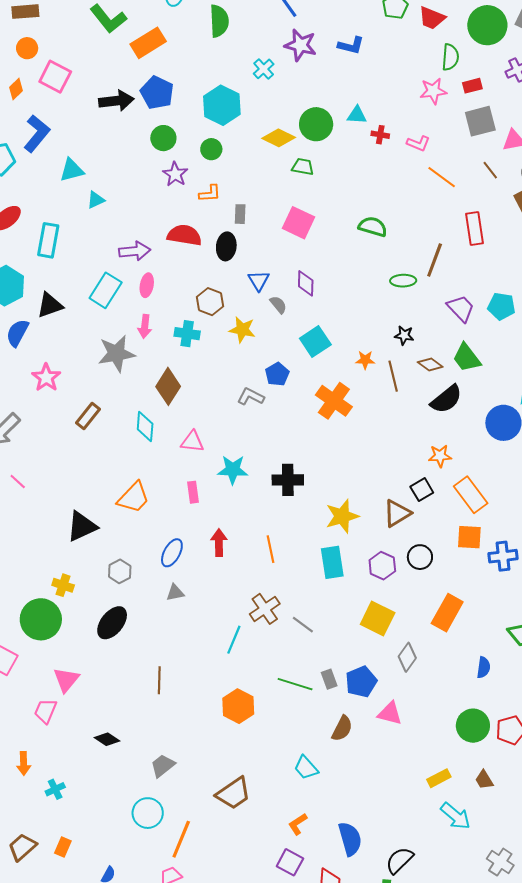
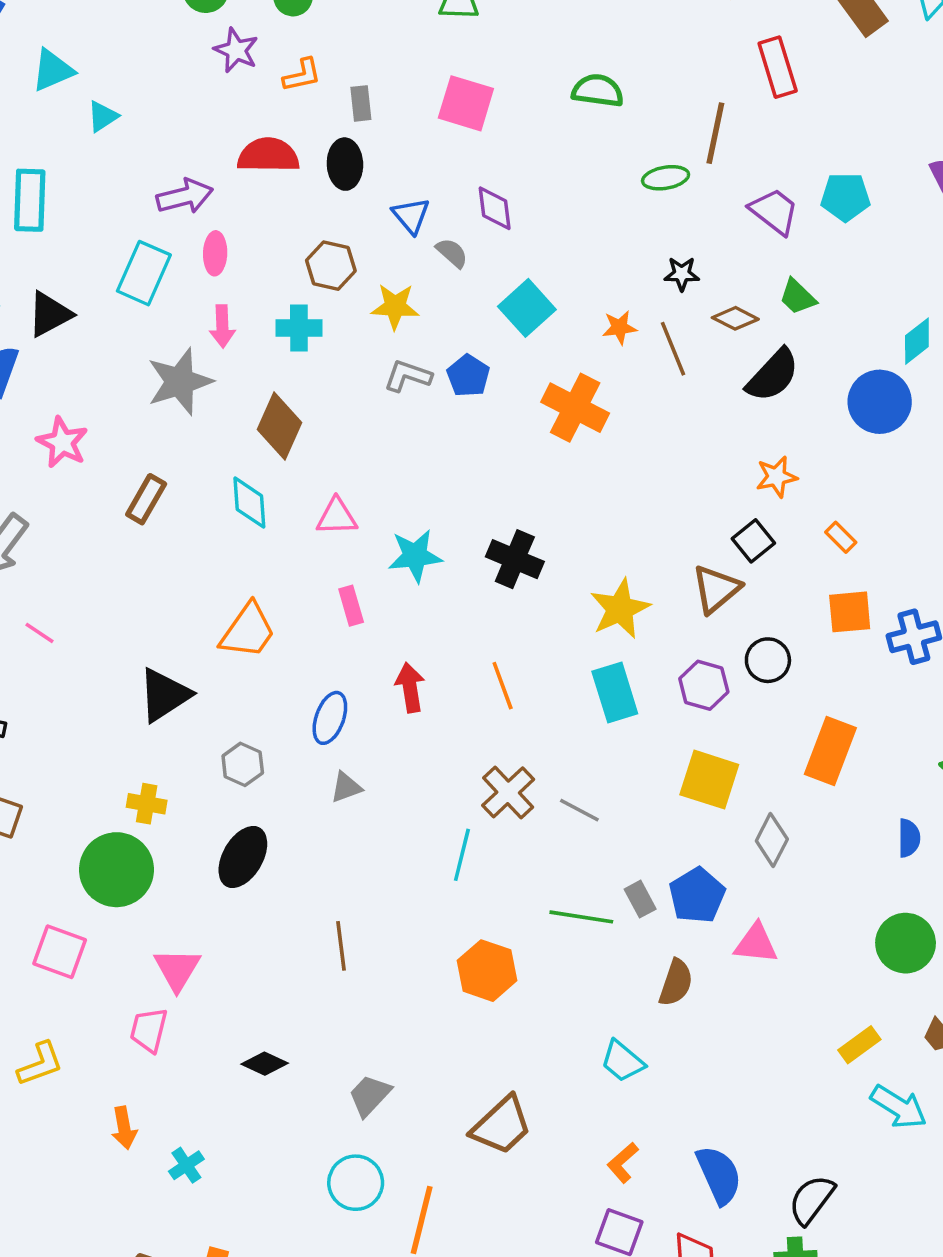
green trapezoid: (467, 358) -> (798, 297), size x0.7
gray L-shape: (251, 397) -> (408, 376), moved
black cross: (288, 480) -> (515, 559), turned 32
orange rectangle: (471, 495) -> (841, 537), size x0.5

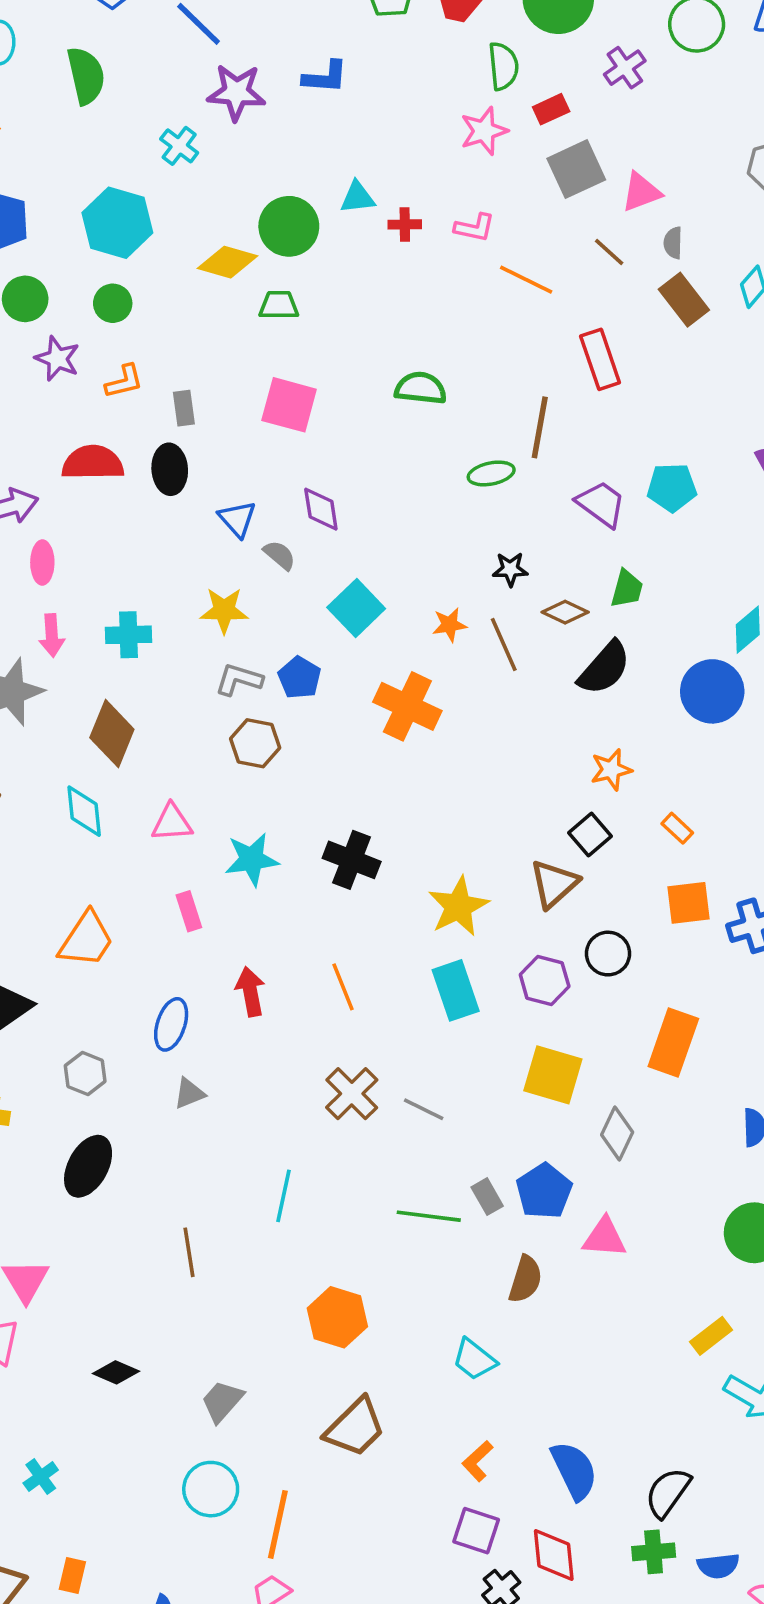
brown hexagon: (331, 266) -> (255, 743), moved
green trapezoid: (798, 297) -> (627, 589), turned -117
cyan line: (462, 855) -> (284, 1196), moved
orange hexagon: (487, 971) -> (337, 1317), moved

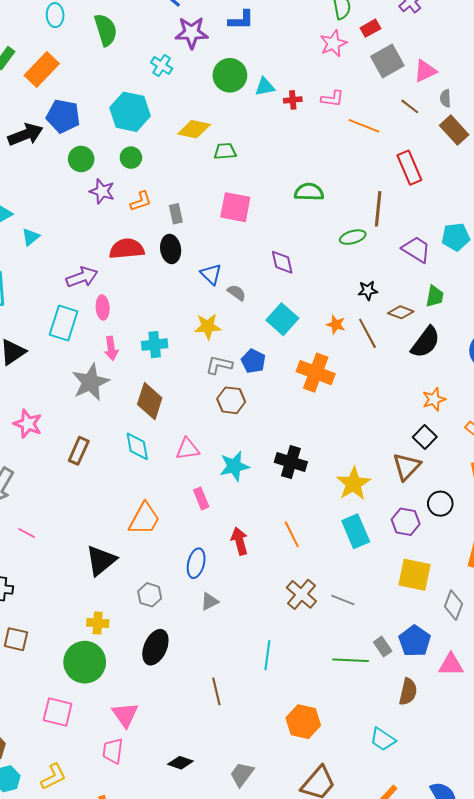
green circle: (289, 226) -> (230, 75), moved
purple diamond: (321, 509) -> (282, 262), moved
orange star: (449, 625) -> (336, 325), turned 30

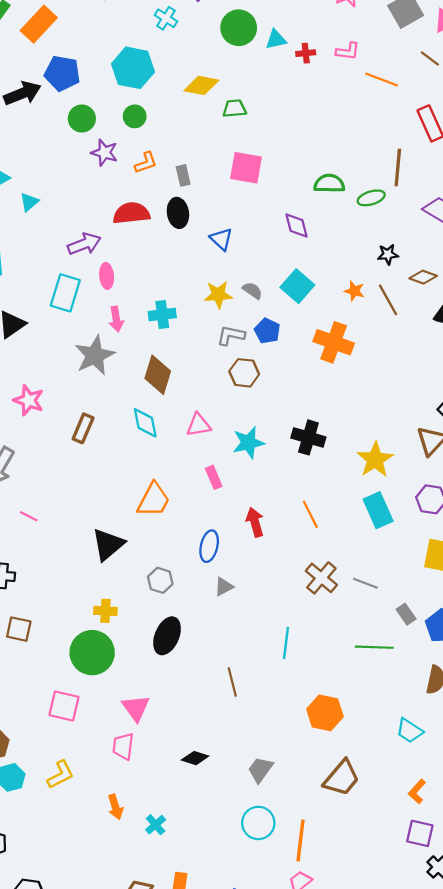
green semicircle: (309, 192) -> (329, 184), moved
gray semicircle: (237, 293) -> (252, 290), moved
gray rectangle: (383, 647) -> (406, 614), moved

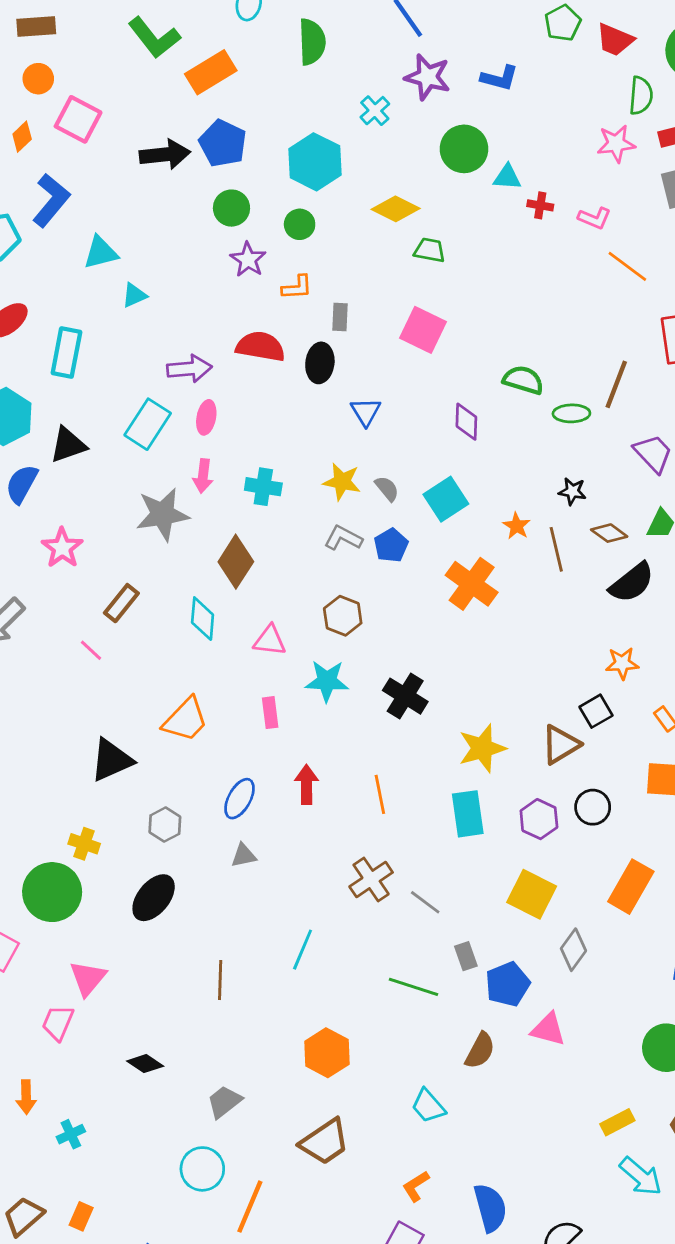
brown hexagon: (244, 373) -> (343, 616), moved
pink line: (29, 516) -> (91, 650), moved

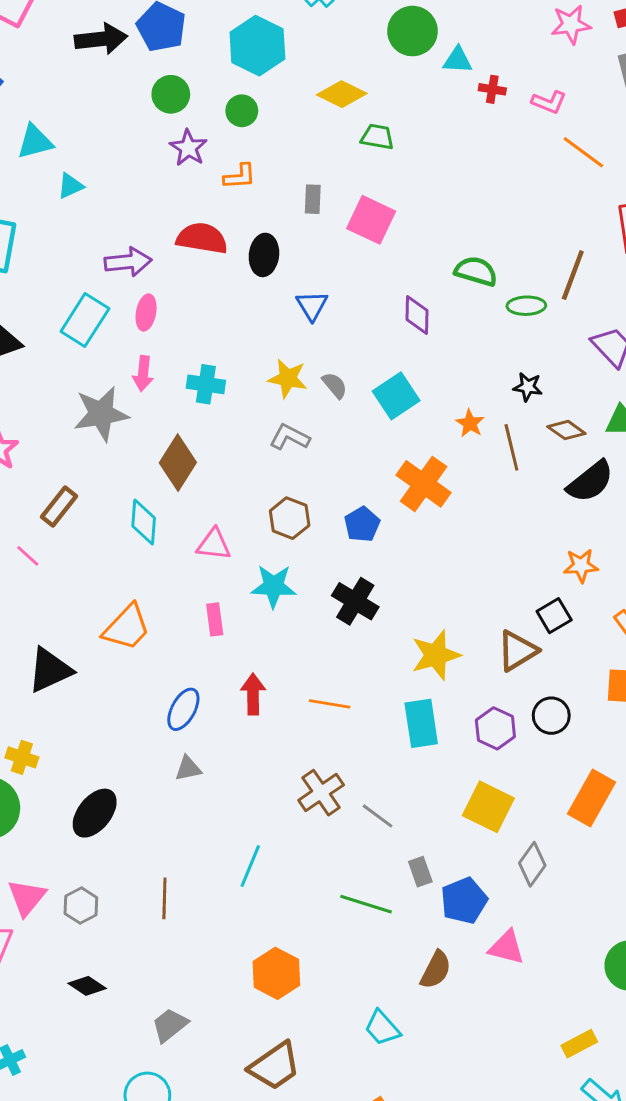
gray rectangle: (340, 317) -> (313, 199), moved
blue pentagon: (391, 545) -> (362, 524), moved
orange line: (380, 794) -> (330, 704), turned -69
gray hexagon: (165, 825) -> (81, 906), moved

